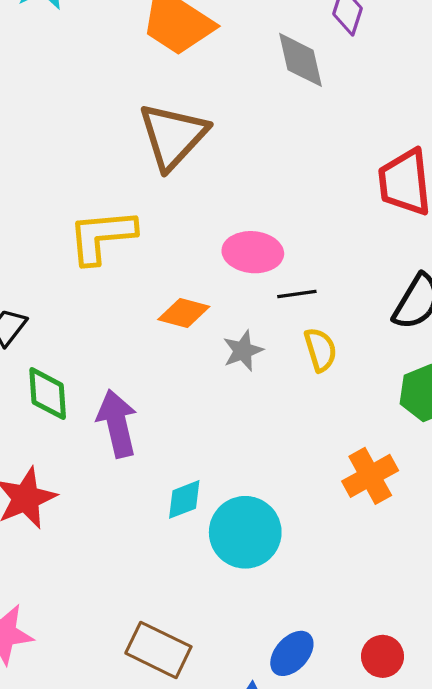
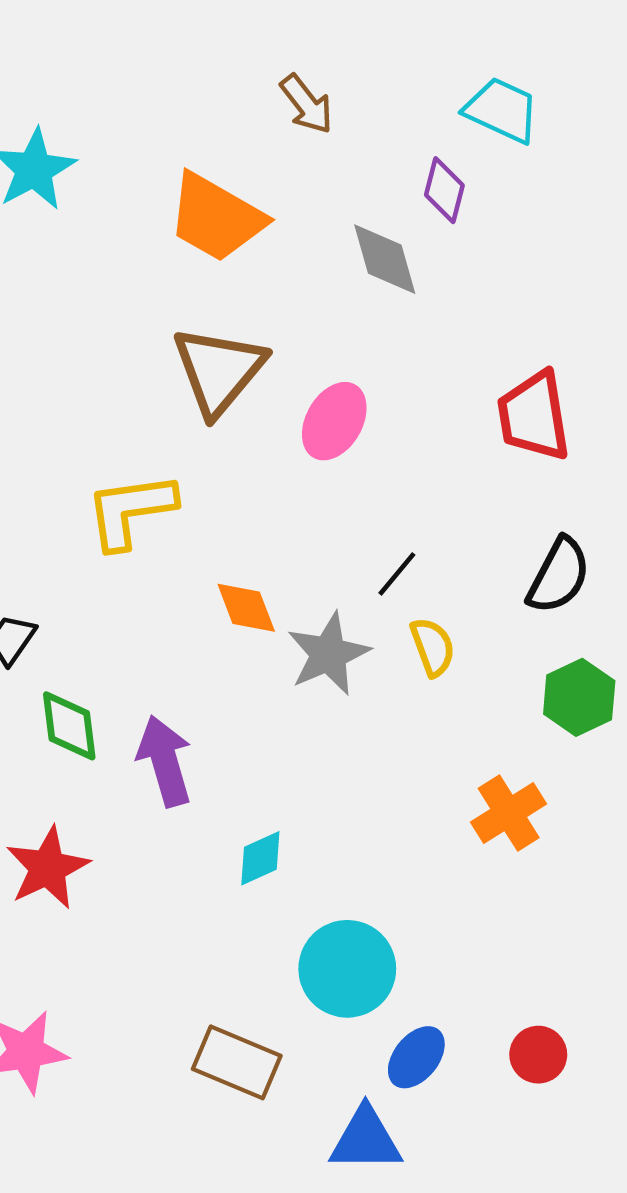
pink ellipse: (253, 252) -> (334, 421), moved, turned -62
black line: (297, 294) -> (397, 574), turned -39
orange diamond: (184, 313) -> (246, 608), turned 57
gray star: (243, 351) -> (328, 654), size x1.5
cyan circle: (245, 532) -> (347, 969), moved

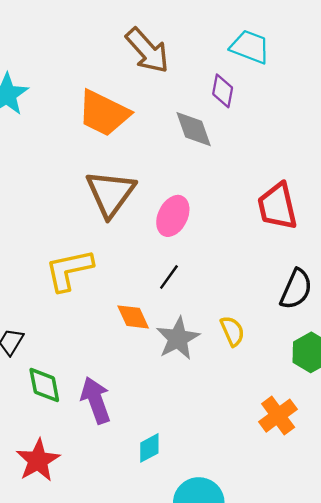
brown arrow: (307, 104) -> (147, 51), size x1.5
black line: (397, 574) -> (169, 277), moved

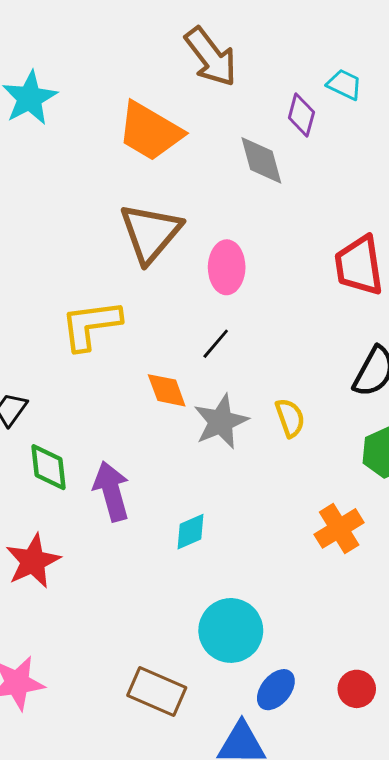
cyan trapezoid: (250, 47) -> (344, 85), moved, size x0.7
pink ellipse: (173, 216) -> (227, 267), turned -30
cyan diamond: (149, 448) -> (191, 532), moved

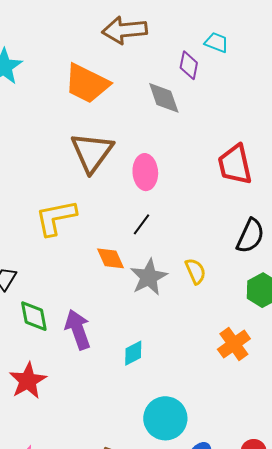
brown arrow: (211, 57) -> (125, 30), turned 126

